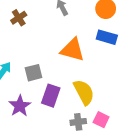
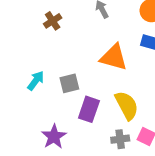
purple star: (20, 106) -> (54, 137), moved

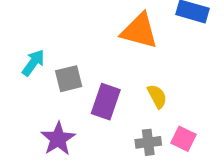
gray square: (69, 83) -> (69, 79), moved
yellow semicircle: (127, 105) -> (157, 96), size x0.6

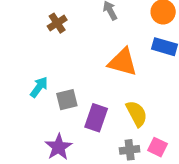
yellow semicircle: (157, 96) -> (137, 114), size x1.4

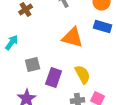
cyan arrow: (39, 87) -> (12, 42), moved

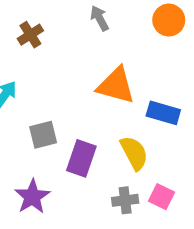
blue rectangle: (103, 26) -> (163, 113), moved

